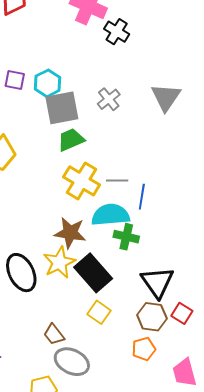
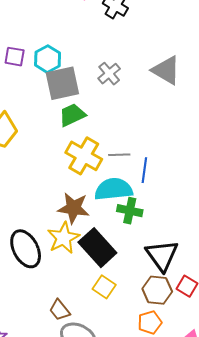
gray triangle: (166, 97) -> (166, 70), turned -32

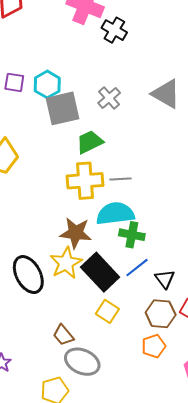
green trapezoid: (72, 115) -> (90, 142), moved
yellow cross: (84, 156) -> (85, 181), turned -33
blue line: (144, 170) -> (137, 268), moved, turned 45
black triangle: (162, 255) -> (165, 279), size x0.6

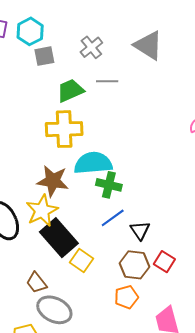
gray square: (63, 108) -> (44, 56), size x0.6
gray line: (120, 179) -> (107, 81), moved
black rectangle: (100, 272) -> (59, 238), moved

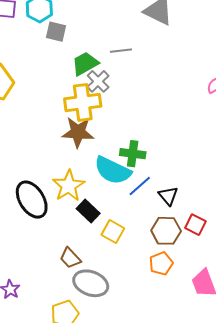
gray cross: (91, 47) -> (98, 81), moved
gray square: (44, 56) -> (56, 32), turned 30
cyan semicircle: (93, 163) -> (113, 170), moved, turned -144
brown star: (53, 181) -> (78, 132), moved
black rectangle: (59, 238) -> (88, 211), size x0.6

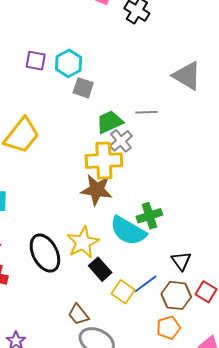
green cross: (133, 154) -> (149, 216), turned -30
blue line: (140, 186) -> (146, 284), moved

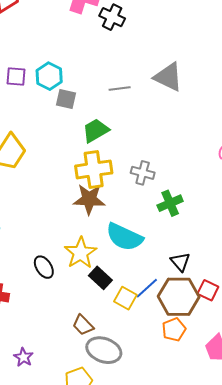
gray line: (146, 112) -> (120, 89), moved
gray cross: (121, 141) -> (143, 173), moved, turned -30
green cross: (149, 216) -> (170, 203), moved
black ellipse: (45, 253) -> (44, 267), size x0.6
brown hexagon: (176, 295) -> (179, 297), size x1.4

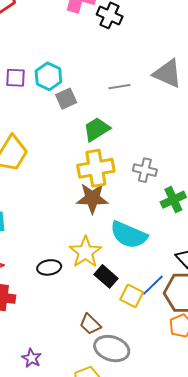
gray square: (66, 99) -> (66, 99), turned -35
black ellipse: (44, 267) -> (49, 267), turned -65

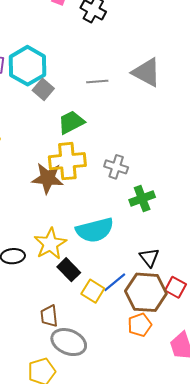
cyan hexagon: (48, 76) -> (27, 66), size x1.4
gray square: (66, 99) -> (43, 89), turned -30
brown star: (92, 198) -> (48, 178), moved
cyan semicircle: (129, 235) -> (95, 230), turned -42
brown trapezoid: (90, 324) -> (49, 316), turned 35

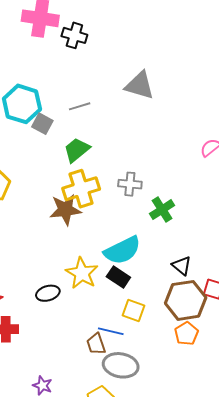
gray line: (97, 82) -> (80, 106), moved
black rectangle: (69, 270) -> (118, 277), moved
blue line: (115, 282) -> (111, 331), moved, turned 65

